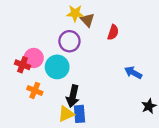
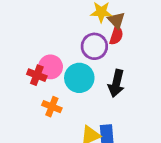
red semicircle: (113, 32) -> (116, 35), moved
black arrow: (73, 96) -> (116, 83), moved

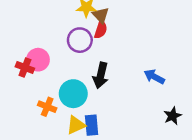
cyan circle: (79, 78) -> (73, 94), moved
orange cross: (52, 107) -> (47, 107), moved

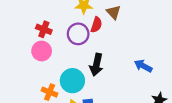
brown triangle: (101, 15) -> (114, 12), moved
red cross: (25, 68) -> (44, 29), moved

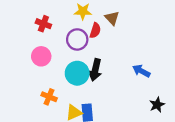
red cross: (44, 29) -> (43, 24), moved
cyan circle: (72, 81) -> (77, 73), moved

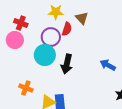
pink circle: (41, 56) -> (15, 40), moved
cyan circle: (77, 73) -> (45, 55), moved

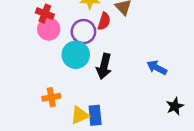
pink circle: (15, 40) -> (49, 29), moved
orange cross: (26, 88) -> (51, 97), turned -32

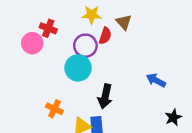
pink circle: (49, 29) -> (32, 43), moved
black arrow: (104, 66) -> (105, 96), moved
orange cross: (51, 97) -> (54, 109), turned 35

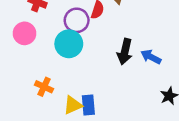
pink circle: (32, 43) -> (25, 33), moved
black arrow: (105, 96) -> (125, 52), moved

